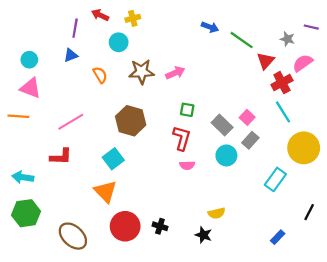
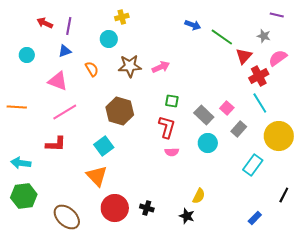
red arrow: (100, 15) -> (45, 23), moved
purple line: (311, 27) -> (277, 15), moved
pink triangle: (30, 88) -> (58, 81), moved
gray rectangle: (250, 140) -> (239, 129), moved
yellow semicircle: (217, 213) -> (199, 196), turned -49

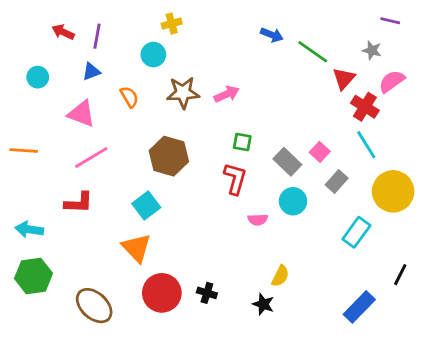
red cross: (259, 76) -> (365, 107), turned -30
pink semicircle: (172, 152) -> (258, 220), moved
blue rectangle: (255, 218) -> (359, 307), size x1.6

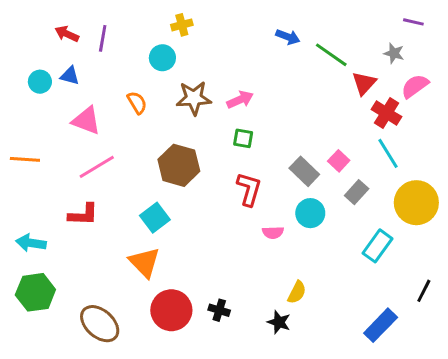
blue triangle: (91, 71) -> (70, 76), moved, turned 36
green square: (242, 142) -> (243, 138), moved

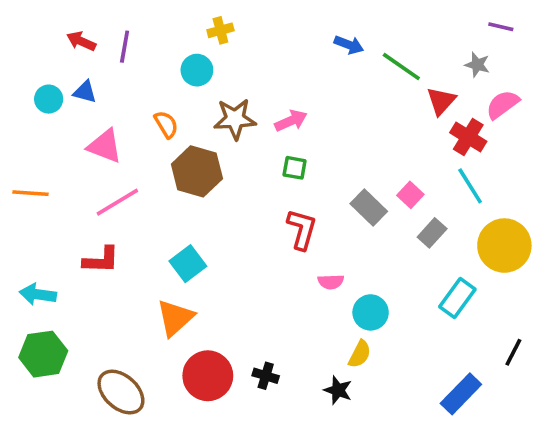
brown hexagon: (179, 165) -> (197, 171), moved
cyan circle: (310, 213) -> (371, 312), moved
orange triangle: (144, 262) -> (175, 318), turned 32

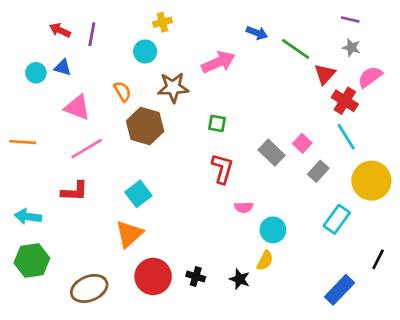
purple line: (501, 27) -> (350, 20), moved
pink arrow: (291, 121) -> (218, 62), moved, size x1.4
black star: (338, 390) -> (240, 279), moved
brown ellipse: (121, 392) -> (89, 288), turned -64

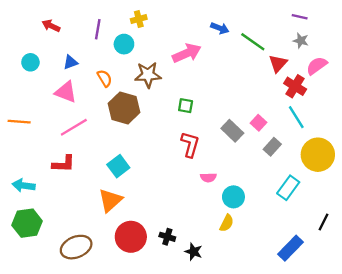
purple line: (92, 34) -> (98, 29), moved
blue triangle: (63, 67) -> (70, 62), moved, turned -35
black star: (240, 279) -> (194, 252), moved

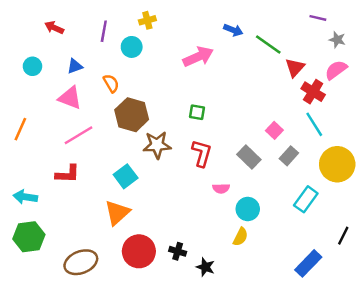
gray star: (301, 41) -> (337, 40), moved
brown star: (148, 75) -> (157, 145), moved
orange line: (19, 122) -> (20, 129), turned -70
gray rectangle: (232, 131) -> (249, 157), moved

